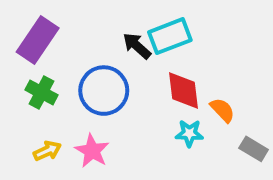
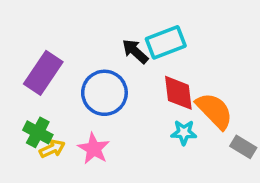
purple rectangle: (38, 40) -> (43, 73), moved
green cross: (41, 92) -> (38, 132), moved
orange semicircle: (222, 110) -> (214, 111), size x1.6

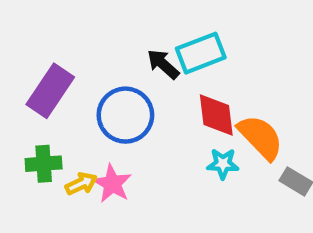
green cross: (38, 132) -> (44, 164), turned -32
yellow arrow: (52, 149) -> (81, 184), moved

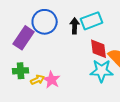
black arrow: (163, 64) -> (75, 26), turned 49
blue circle: (125, 115) -> (45, 22), moved
cyan star: (223, 164) -> (102, 71), size x1.6

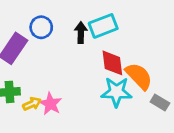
blue circle: (45, 22) -> (41, 27), size x0.7

